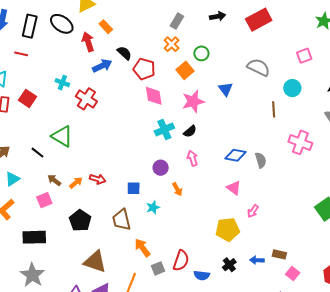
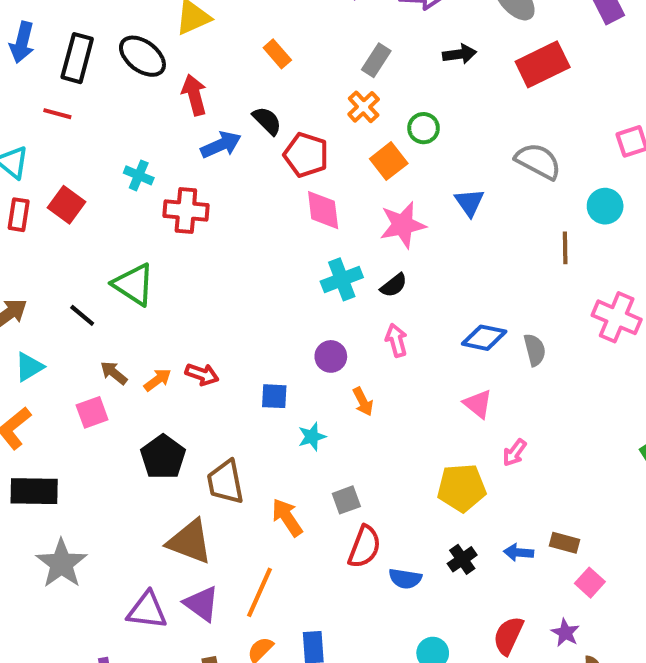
orange rectangle: (106, 27) -> (277, 54), moved
red cross: (86, 99) -> (186, 211), turned -30
brown trapezoid: (122, 220) -> (225, 482), moved
black rectangle: (34, 237) -> (34, 491), moved
gray square: (158, 268) -> (346, 500), moved

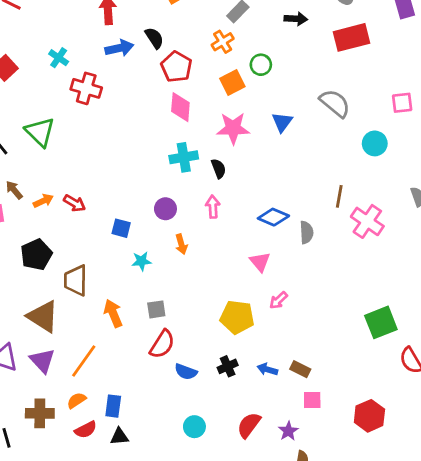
brown line: (565, 248) -> (339, 196), moved
black semicircle: (394, 285) -> (219, 169), turned -84
pink square: (590, 583) -> (312, 400), turned 36

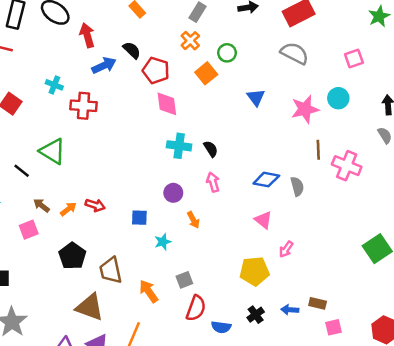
gray semicircle: (335, 103) -> (294, 53), moved
pink star: (233, 128) -> (305, 109), moved
cyan cross: (184, 157) -> (179, 146), turned 30

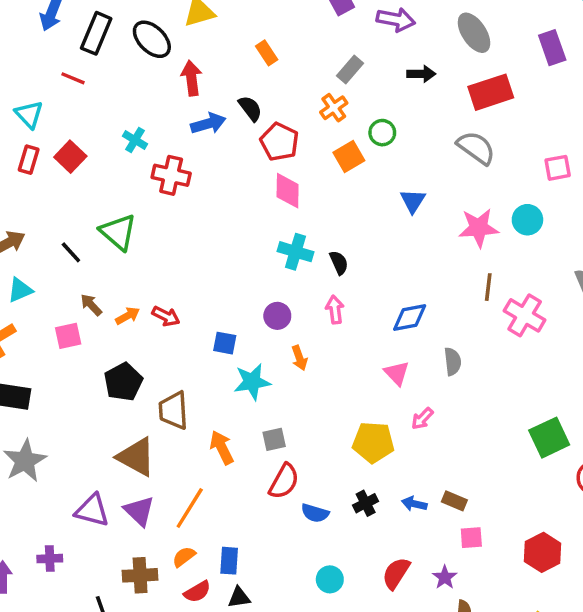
blue diamond: (266, 180) -> (410, 317), turned -30
gray semicircle: (297, 186) -> (453, 362), moved
cyan star: (163, 242) -> (252, 382), size x1.5

